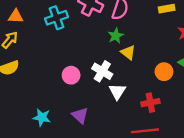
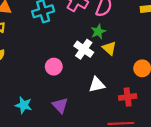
white cross: (102, 71) -> (84, 49), moved
white triangle: (117, 91) -> (97, 85), turned 42

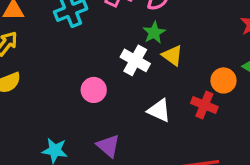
white triangle: (97, 85) -> (159, 110), turned 42
red cross: (128, 97) -> (204, 105), moved, turned 35

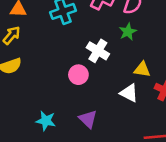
yellow triangle: (172, 55) -> (142, 69), moved, turned -30
white cross: (135, 60) -> (98, 51), moved

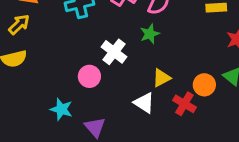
yellow triangle: (142, 69) -> (161, 78), turned -42
cyan star: (46, 121) -> (61, 109), moved

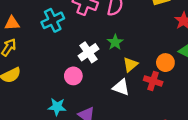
green star: (150, 34) -> (115, 42), moved
white cross: (114, 52) -> (88, 52), turned 30

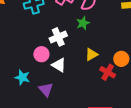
green star: (115, 42) -> (83, 23), moved
white triangle: (121, 87) -> (59, 65), moved

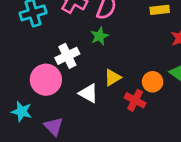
pink circle: (41, 54) -> (46, 80), size x1.5
white triangle: (59, 65) -> (88, 93), moved

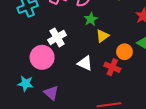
green star: (100, 36) -> (91, 19), moved
yellow triangle: (113, 78) -> (102, 36), moved
white triangle: (88, 93) -> (85, 63), moved

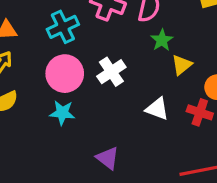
pink circle: (42, 57) -> (65, 74), moved
cyan star: (25, 84) -> (62, 113), moved

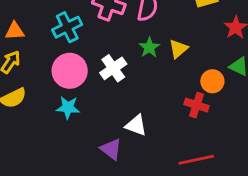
green star: (162, 40) -> (149, 47), moved
yellow triangle: (182, 65) -> (178, 49), moved
white triangle: (157, 109) -> (136, 125), moved

